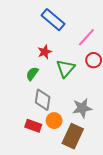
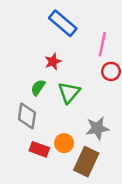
pink line: (86, 37) -> (102, 44), turned -30
green triangle: (65, 68) -> (69, 92), moved
gray diamond: (43, 100) -> (27, 116), moved

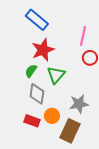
blue rectangle: (63, 23) -> (37, 20), moved
red star: (53, 62) -> (43, 50), size x1.6
gray diamond: (27, 116) -> (37, 94), moved

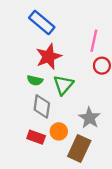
green semicircle: (31, 71) -> (35, 80), turned -112
gray star: (79, 104) -> (89, 118), turned -30

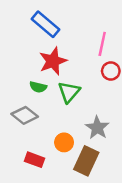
gray diamond: (42, 106) -> (25, 115), moved, turned -60
red rectangle: (36, 137) -> (34, 160), moved

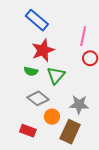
gray diamond: (25, 115) -> (38, 98), moved
gray star: (97, 128) -> (79, 104), turned -30

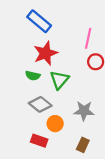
red rectangle: (28, 131) -> (39, 141), moved
brown rectangle: (70, 132) -> (83, 145), moved, size x0.6

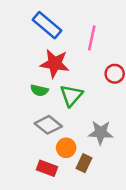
pink line: (88, 38) -> (92, 38), moved
red star: (46, 53) -> (55, 64), turned 30
brown rectangle: (83, 145) -> (84, 163), moved

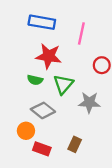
blue rectangle: (47, 25) -> (42, 22), turned -30
gray star: (101, 132) -> (89, 102), moved
orange circle: (66, 148) -> (26, 131), moved

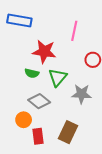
blue rectangle: (42, 22) -> (19, 21), moved
brown rectangle: (75, 144) -> (68, 132), size x1.5
red rectangle: (42, 149) -> (38, 136), turned 63

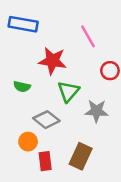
pink line: (74, 31) -> (88, 36), turned -42
green semicircle: (32, 73) -> (22, 87), moved

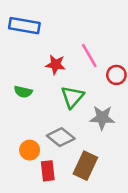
pink line: (88, 36) -> (89, 55), moved
red star: (52, 61) -> (56, 65), size x0.7
gray diamond: (46, 120) -> (61, 137), moved

